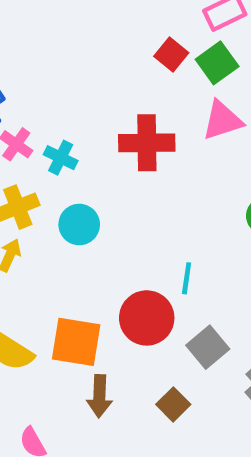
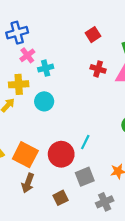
red square: (171, 54) -> (93, 35), moved
red cross: (147, 143) -> (98, 69), moved, size x0.6
cyan cross: (61, 158) -> (46, 68), turned 32

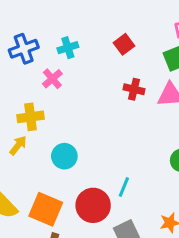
pink cross: (27, 55) -> (52, 79), moved
cyan cross: (46, 68) -> (68, 48), moved
cyan circle: (44, 101) -> (64, 156), moved

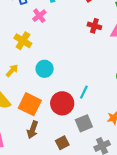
yellow cross: (30, 117) -> (23, 41), turned 36
yellow arrow: (18, 145) -> (12, 71), moved

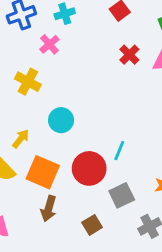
red cross: (94, 26) -> (129, 55), turned 32
yellow arrow: (12, 71) -> (21, 139), moved

